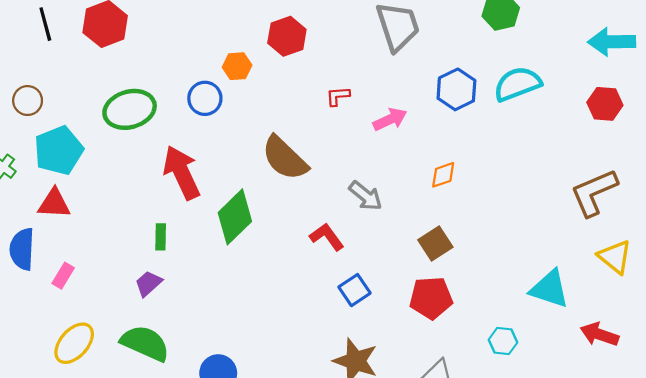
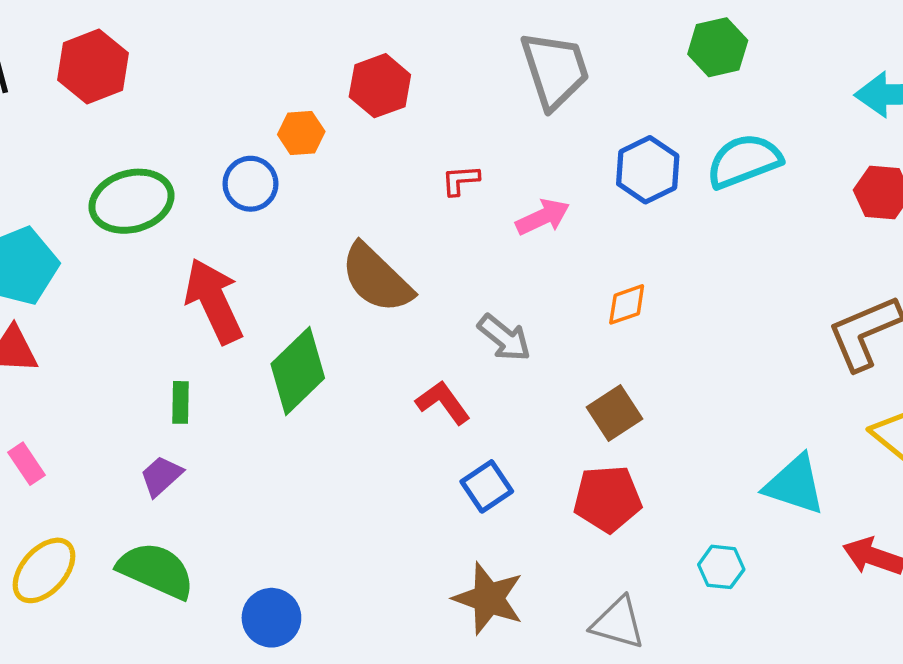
pink rectangle: (63, 276) -> (27, 464), turned -65

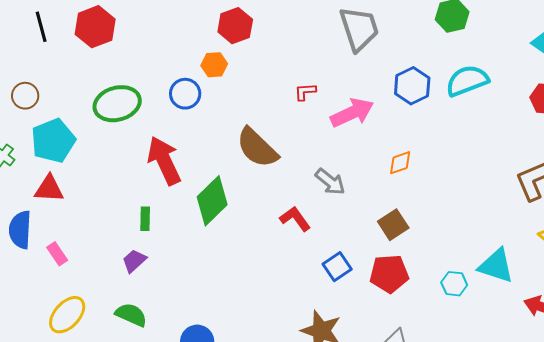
red hexagon: (380, 86) -> (235, 26), moved
pink arrow: (543, 217) -> (352, 113), size x1.4
blue square: (487, 486) -> (337, 267), moved
cyan hexagon: (721, 567) -> (454, 284), moved
green semicircle: (156, 570) -> (131, 315), size x0.7

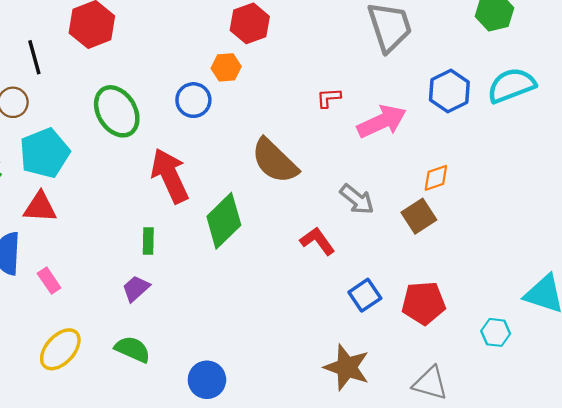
black line: (41, 27) -> (34, 57), moved
green ellipse: (117, 104) -> (117, 111), turned 75
brown square: (393, 225) -> (419, 216), moved
cyan hexagon: (454, 284) -> (496, 332), moved

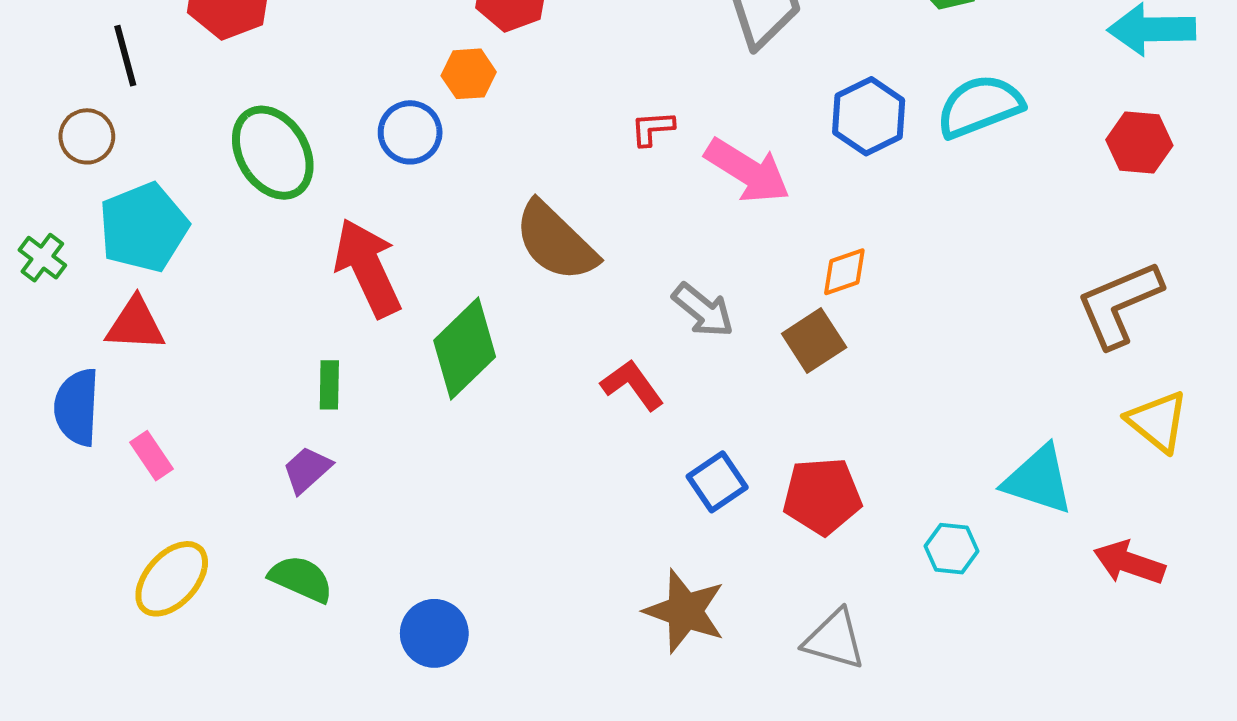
pink arrow: (382, 121) -> (747, 171), turned 57

